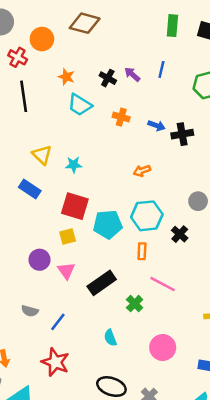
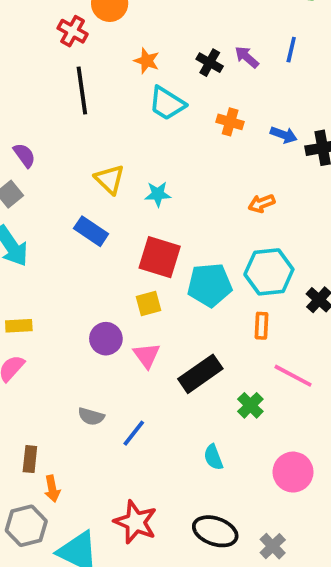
red star: (55, 362) -> (136, 522), moved

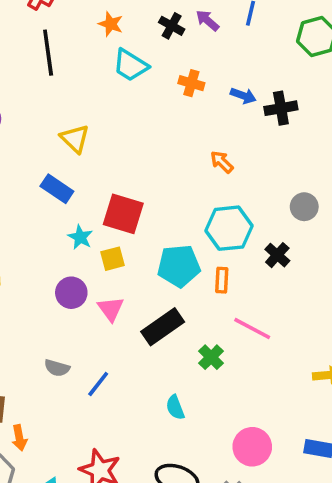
cyan star: (158, 194) -> (80, 237), moved, turned 30
orange arrow: (262, 203) -> (222, 162), turned 65
cyan pentagon: (210, 285) -> (179, 266), moved
pink circle: (293, 472) -> (252, 447), moved

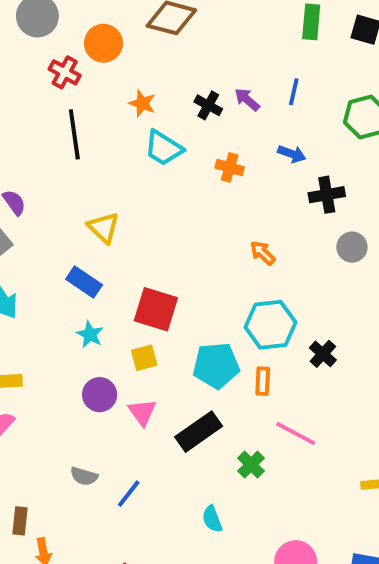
blue arrow: (243, 96) -> (292, 154), moved
gray circle: (304, 207) -> (352, 247), moved
cyan star: (80, 237) -> (90, 334), moved

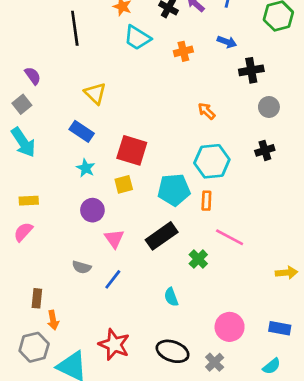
orange cross: (230, 167) -> (183, 51), turned -30
black cross: (323, 354) -> (265, 150), moved, turned 30
pink triangle: (142, 412) -> (114, 239), moved

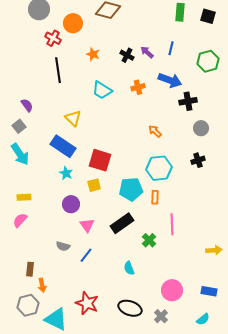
cyan trapezoid: (137, 38) -> (102, 90), moved
blue arrow: (227, 42) -> (170, 80), size x1.6
blue rectangle: (82, 131) -> (63, 146), size x1.4
pink line: (230, 237) -> (172, 224), turned 60

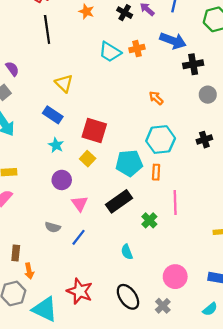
cyan trapezoid: (102, 90) -> (110, 52), moved
blue rectangle: (63, 146) -> (53, 115), size x0.7
black cross: (198, 160) -> (204, 140), moved
yellow square: (94, 185) -> (88, 159), turned -32
black ellipse: (130, 308) -> (128, 297), turned 35

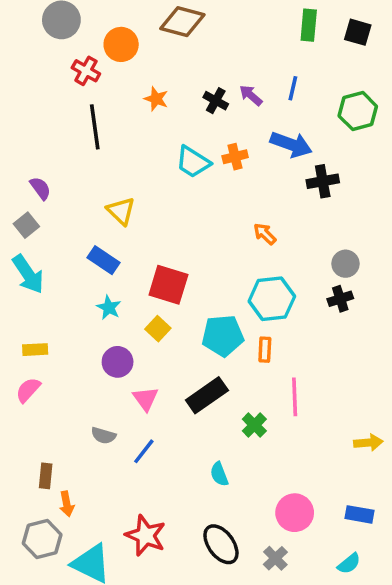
gray circle: (208, 95) -> (345, 264), moved

